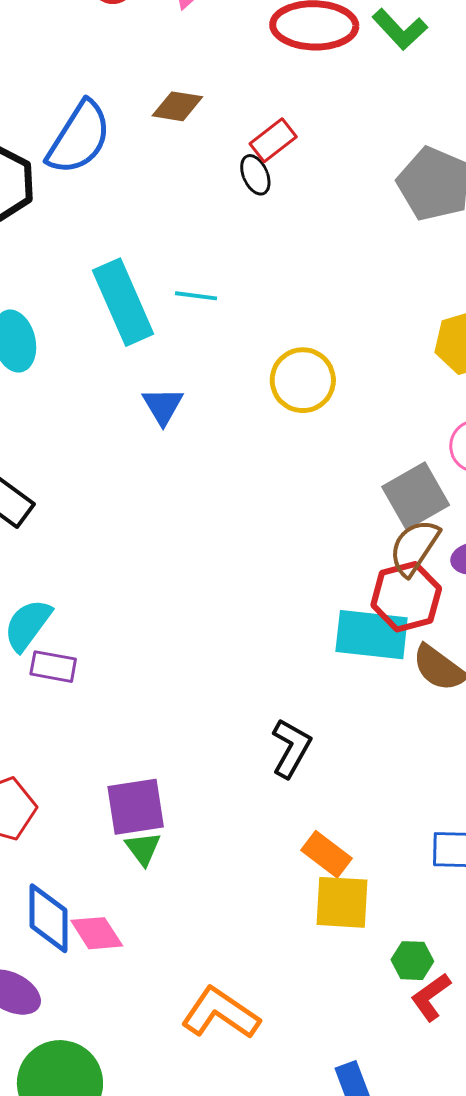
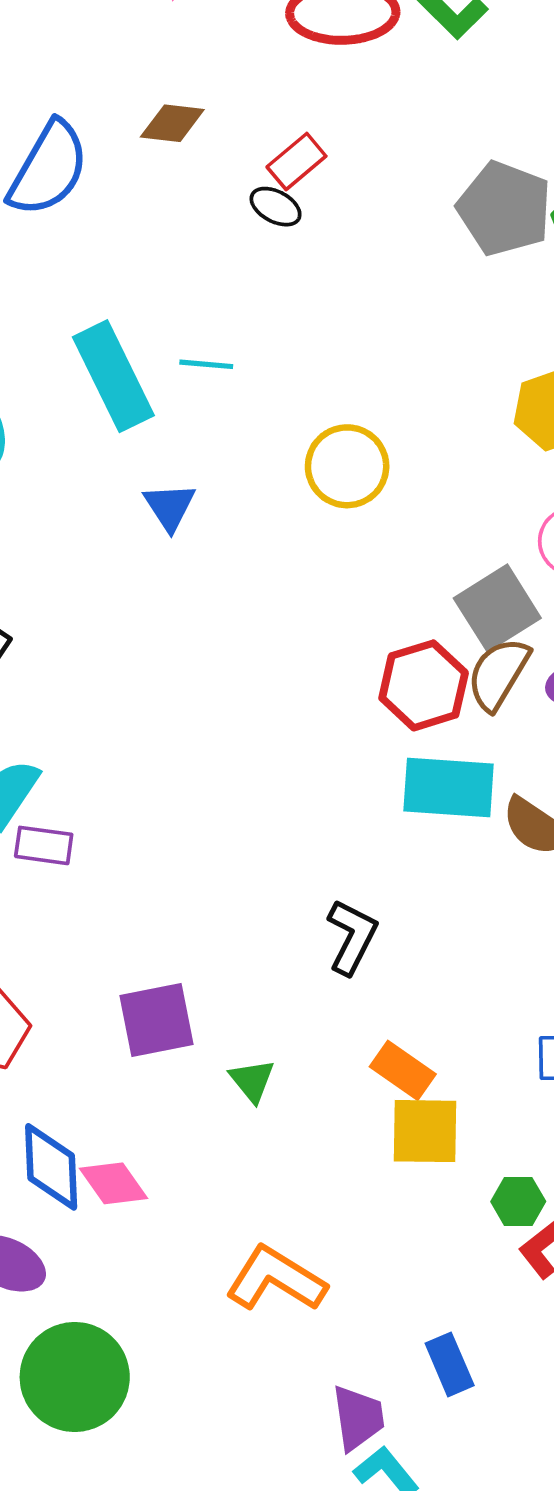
black ellipse: (255, 175) -> (276, 207), turned -36
red hexagon: (406, 597) -> (424, 685), moved
green triangle: (143, 849) -> (252, 1080), moved

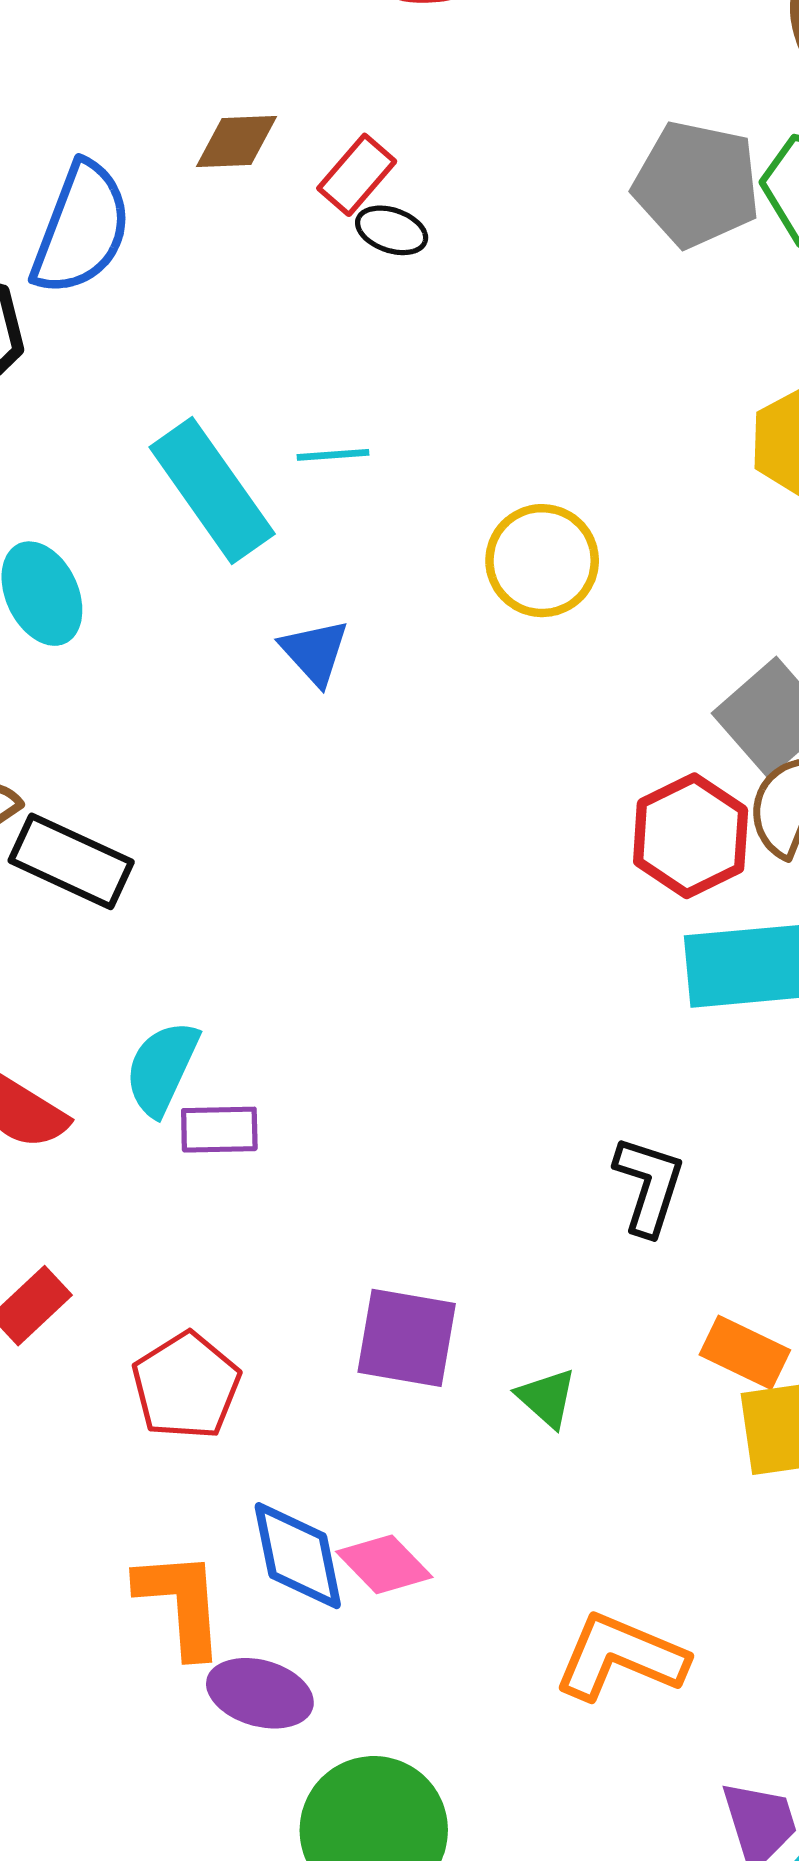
red rectangle: (296, 161) -> (357, 175), moved
purple square: (156, 1020) -> (407, 1338), turned 30

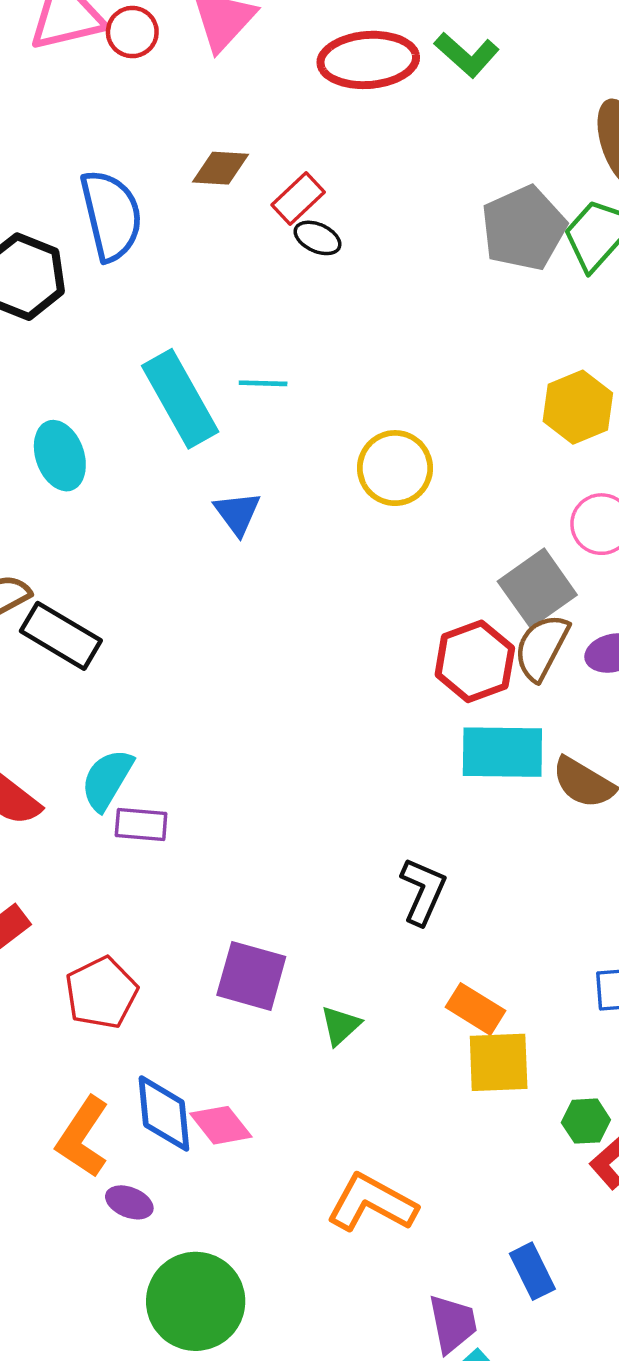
gray pentagon: (697, 184) -> (524, 228), turned 30
blue semicircle: (81, 228) -> (111, 215), turned -40
green triangle: (547, 1398) -> (340, 1026), turned 30
orange L-shape: (181, 1603) -> (83, 1137), turned -148
purple ellipse: (260, 1693) -> (129, 1202), size x0.7

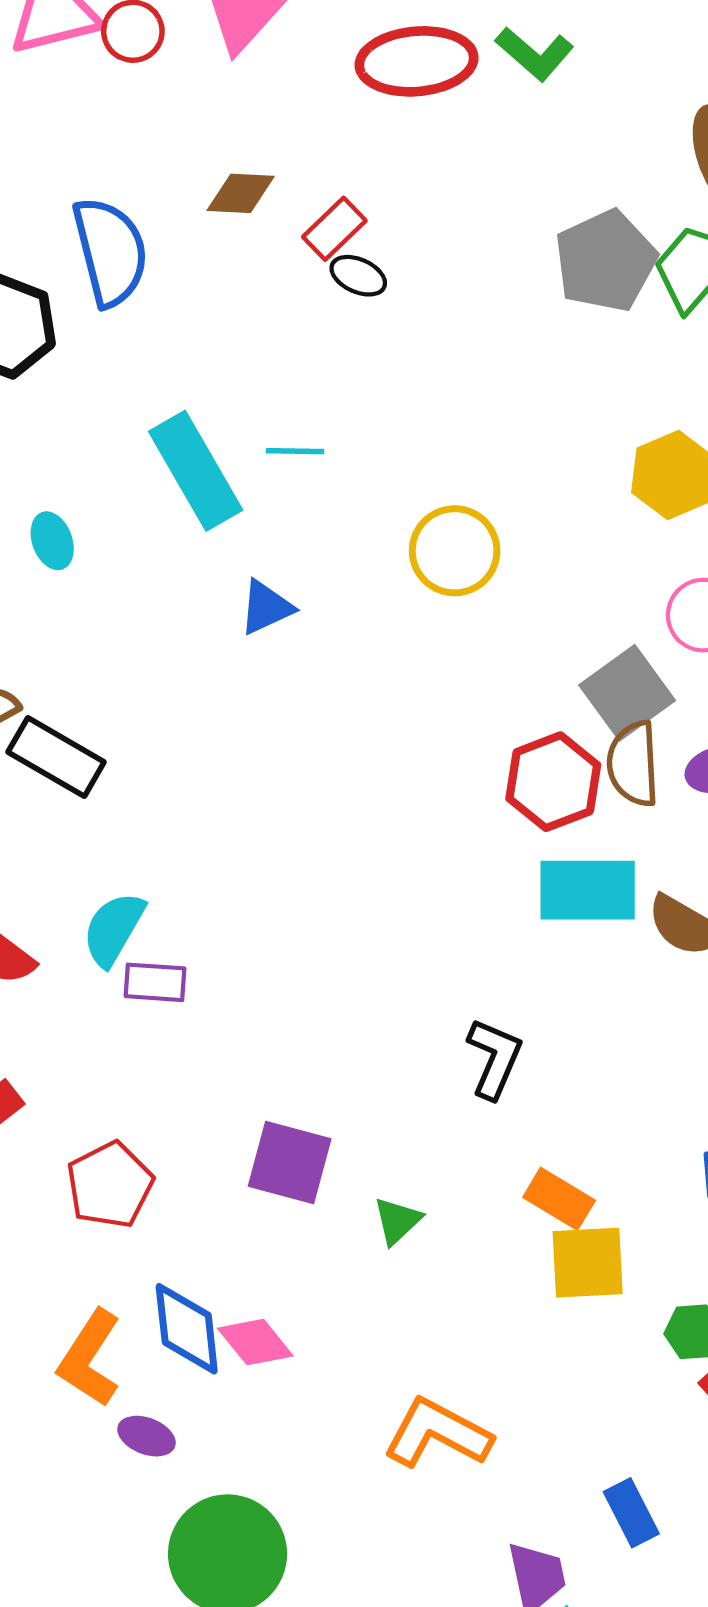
cyan ellipse: (60, 456) -> (52, 541), size x0.7
blue triangle: (237, 513) -> (266, 607), turned 42
brown semicircle: (542, 647) -> (633, 764), turned -30

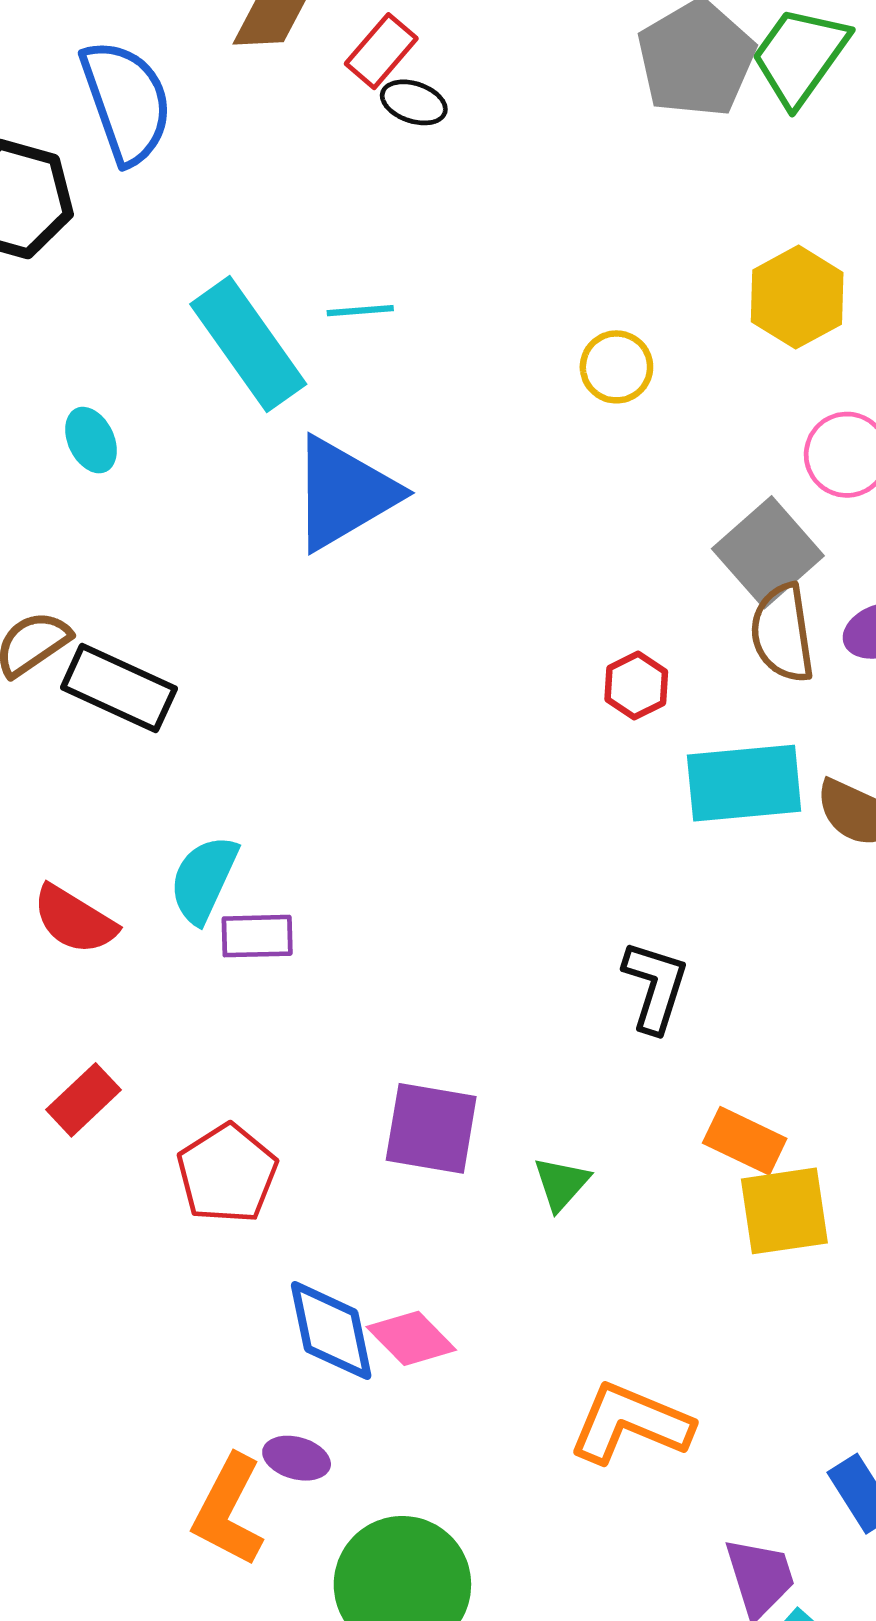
yellow circle: (455, 551) -> (616, 367), moved, size x0.7
blue triangle: (266, 607) -> (344, 493), size x1.8
red hexagon: (553, 782) -> (636, 685), moved, size x0.6
orange L-shape: (90, 1358) -> (228, 1510), moved

